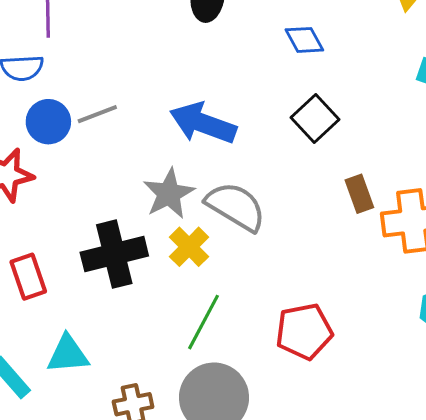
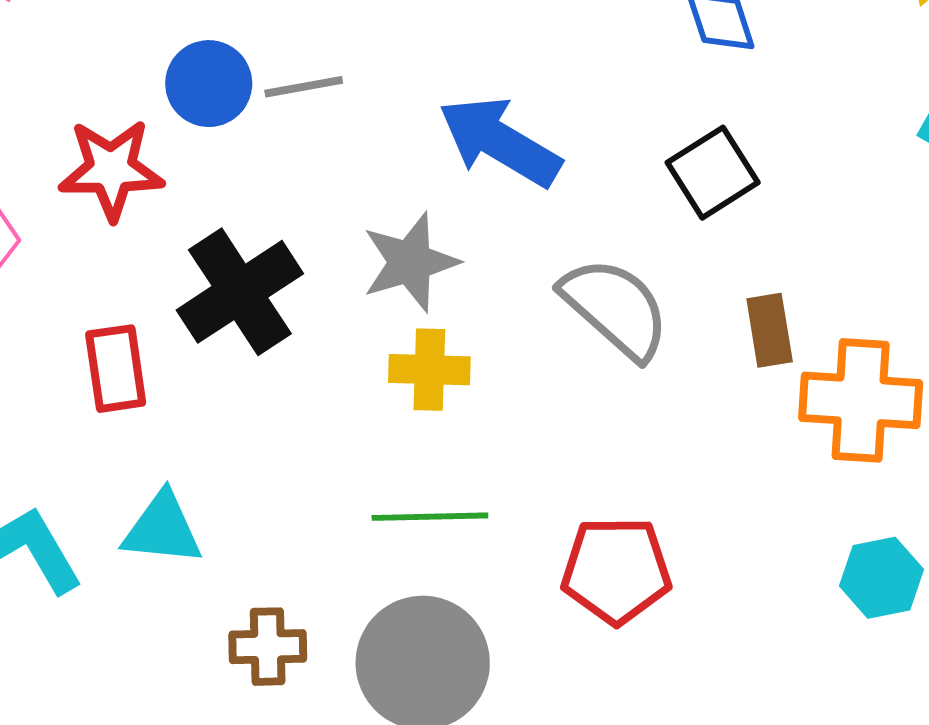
gray semicircle: (236, 206) -> (615, 308), moved
yellow cross: (189, 247) -> (429, 370), turned 36
black cross: (114, 254) -> (240, 292), moved, turned -30
green line: (204, 322) -> (430, 517), turned 50

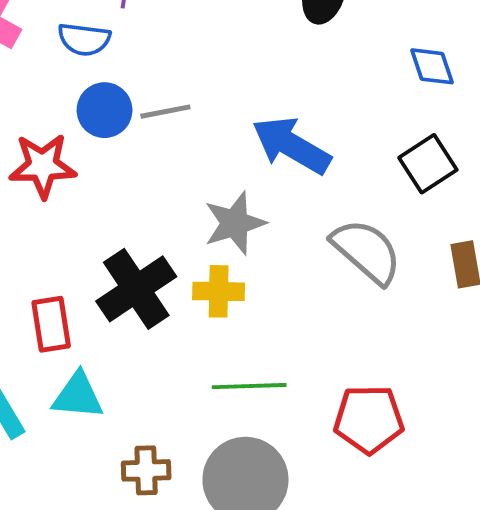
black cross: (240, 292) -> (136, 289), moved
red rectangle: (116, 369) -> (51, 324), moved
yellow cross: (429, 370) -> (219, 291), moved

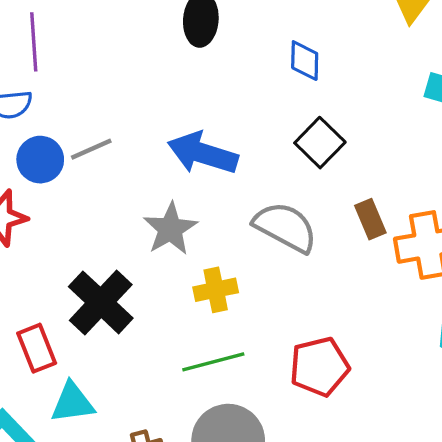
blue diamond: (432, 66) -> (305, 61), turned 33
yellow cross: (219, 291) -> (216, 290), moved

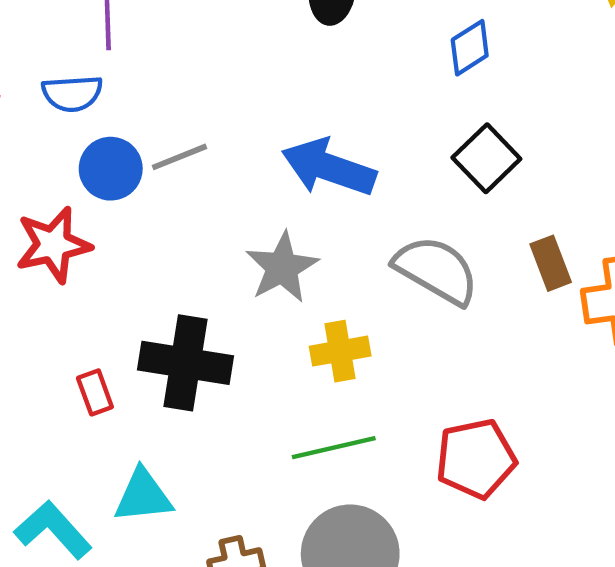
blue diamond: (305, 61) -> (470, 48), turned 54
black cross: (101, 302) -> (186, 363), turned -36
red rectangle: (37, 348) -> (95, 392), moved, size x0.7

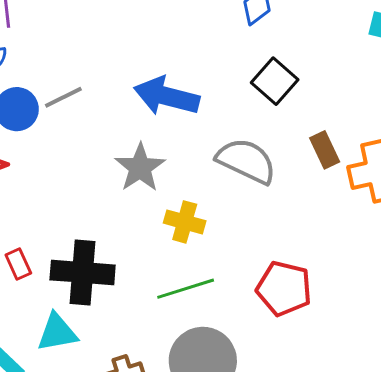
yellow cross: (340, 351) -> (185, 222), turned 30
black cross: (186, 363) -> (83, 272), moved
red pentagon: (476, 459) -> (284, 288), turned 30

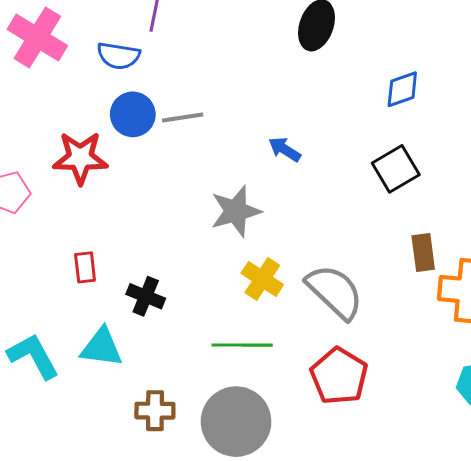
blue arrow: (167, 96) -> (285, 149), size x0.5
gray semicircle: (246, 161) -> (335, 292), moved
black cross: (83, 272) -> (146, 296), size x0.6

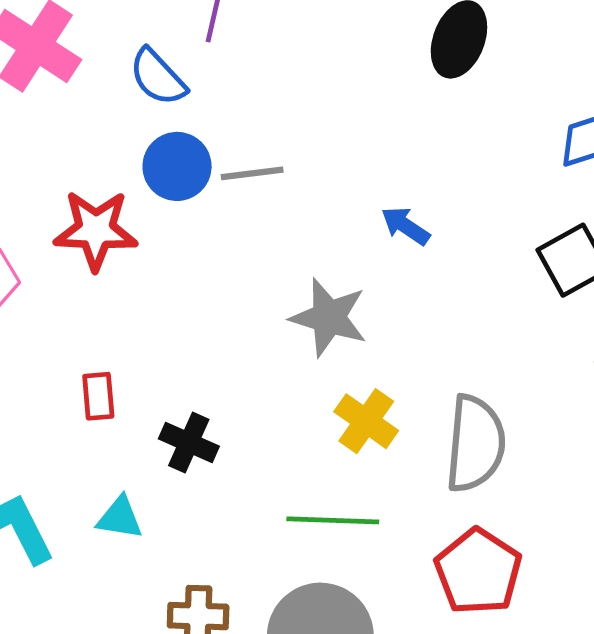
blue semicircle: (118, 56) -> (158, 77), turned 36
gray star: (236, 211) -> (329, 317), turned 30
gray semicircle: (335, 292) -> (475, 444), turned 50
cyan triangle: (102, 347) -> (120, 518), size x0.7

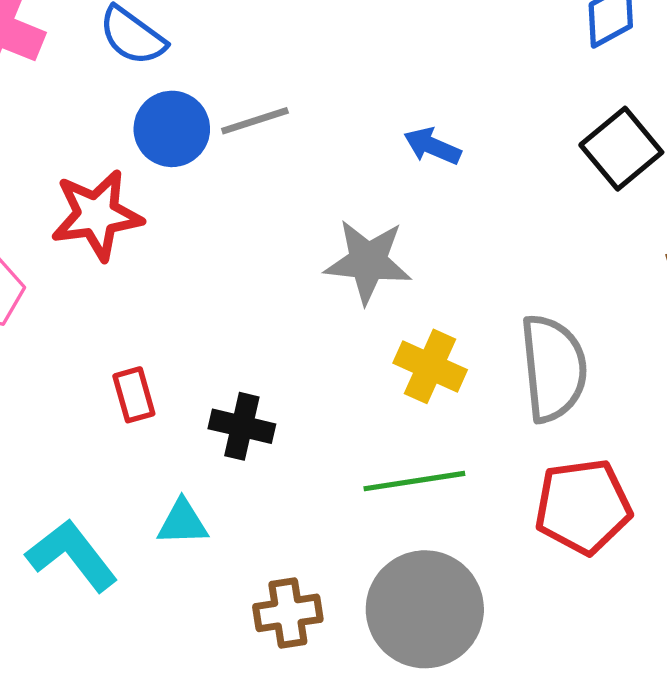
red pentagon: (478, 572) -> (583, 506), turned -30

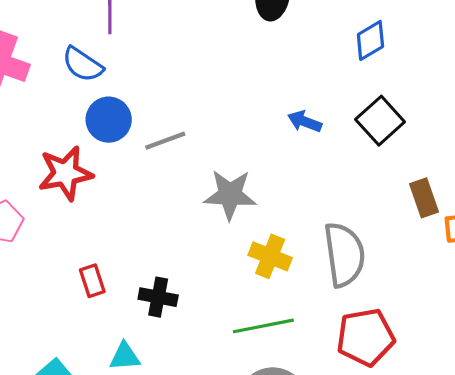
gray line: (255, 121) -> (165, 141), moved
blue arrow: (432, 146) -> (305, 122), moved

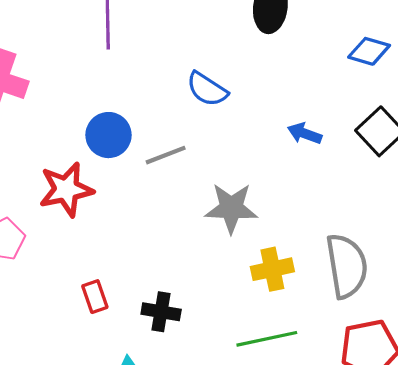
blue diamond: (370, 40) -> (369, 51), turned 48
blue semicircle: (83, 64) -> (207, 89), moved
yellow cross: (270, 256) -> (272, 269), turned -33

